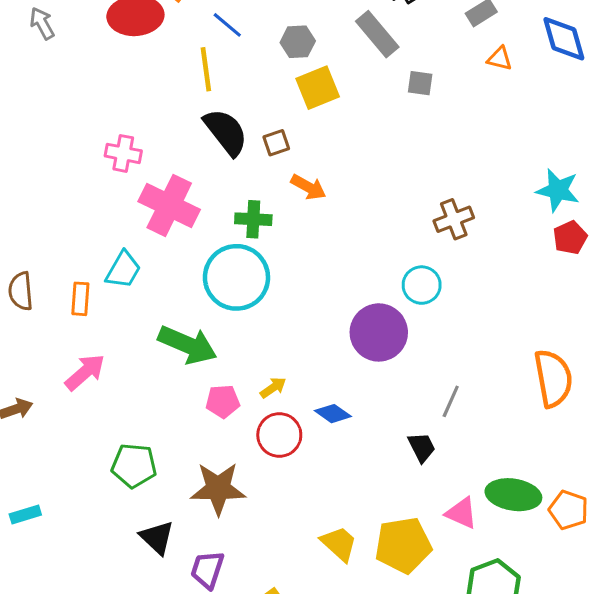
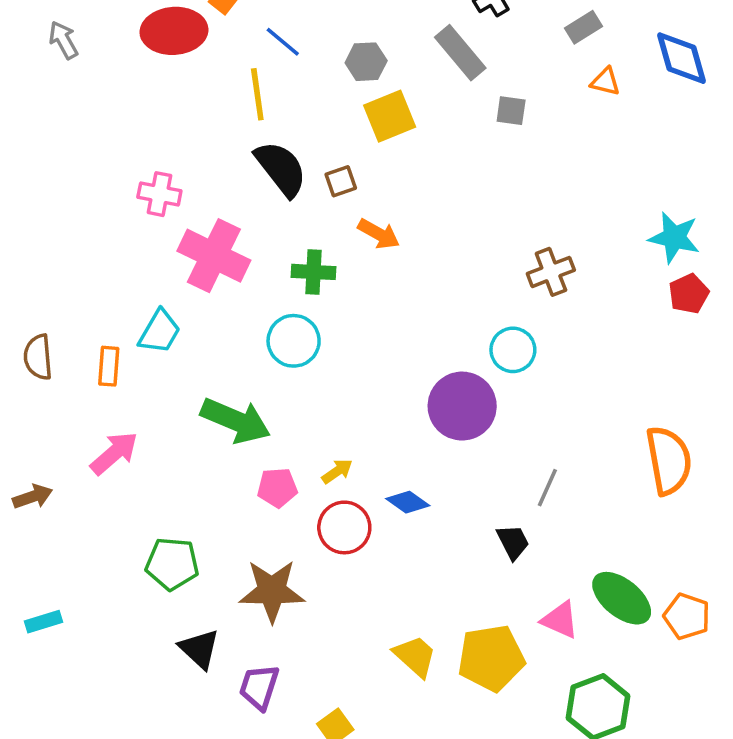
cyan circle: (236, 277) -> (294, 341), size x0.7
green ellipse: (513, 495) -> (622, 598), turned 30

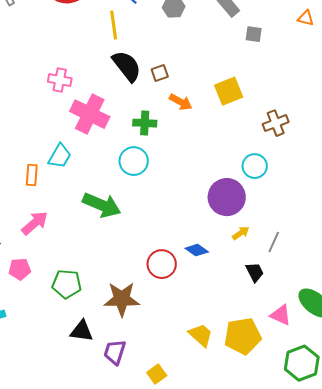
yellow square: (390, 116) -> (229, 91), moved
yellow arrow: (337, 471) -> (241, 233), moved
pink pentagon: (277, 488) -> (20, 269), moved
black triangle: (199, 649) -> (82, 331), turned -35

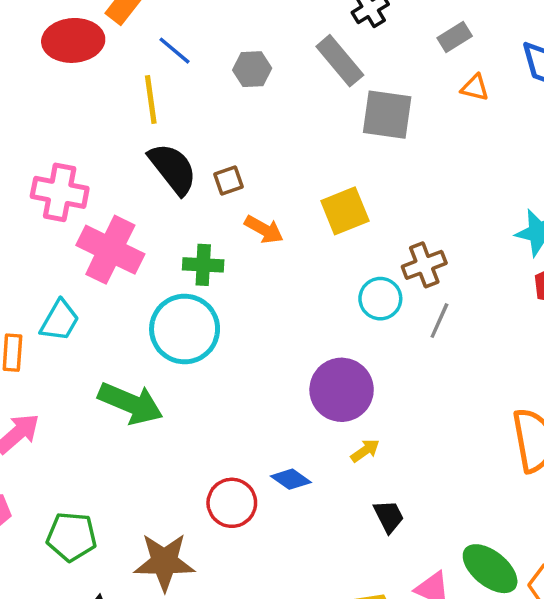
gray square: (254, 34) -> (387, 115), size x1.8
pink cross: (60, 80) -> (60, 192), size x1.4
cyan circle: (134, 161) -> (185, 329), size x1.4
cyan circle: (255, 166) -> (380, 299), moved
gray line: (274, 242) -> (439, 321), moved

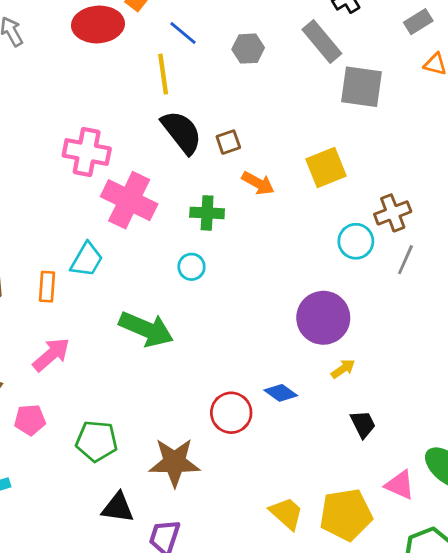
cyan circle: (185, 329) -> (191, 267), size x0.5

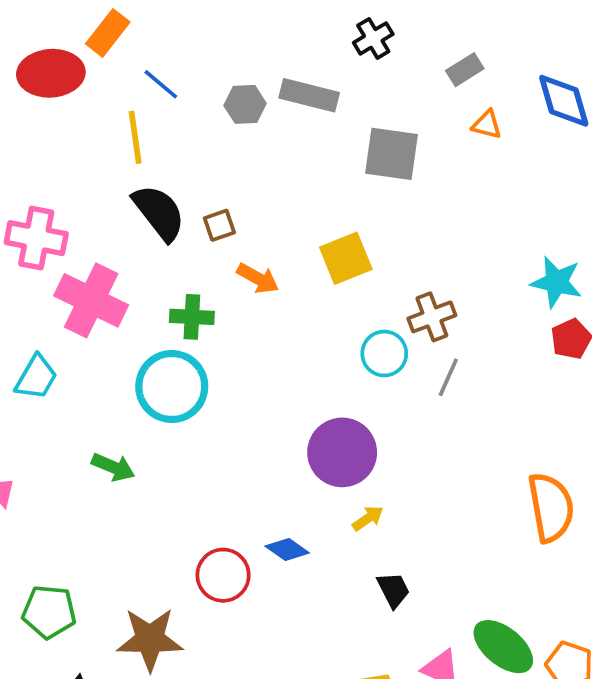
gray rectangle: (322, 41) -> (309, 95), moved, turned -36
cyan circle: (191, 267) -> (172, 386), size x2.0
green arrow: (146, 329) -> (113, 467), size x0.6

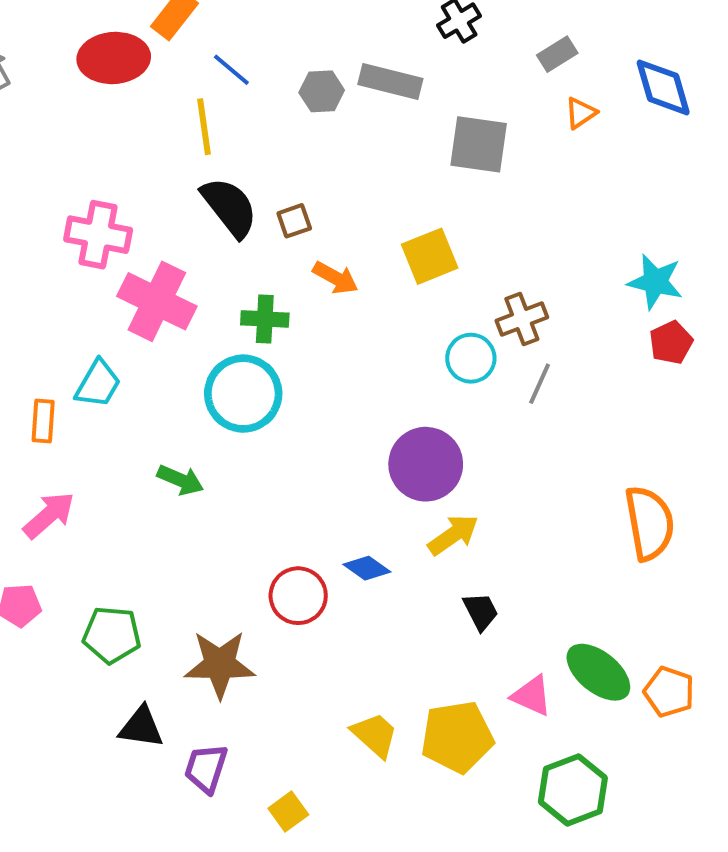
orange triangle: (487, 125) -> (581, 113), turned -48
yellow arrow: (368, 518) -> (453, 535), size x1.5

